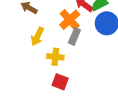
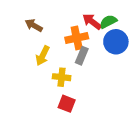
orange cross: (70, 20) -> (77, 38), turned 30

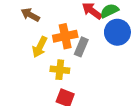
orange cross: (77, 38) -> (65, 36), moved

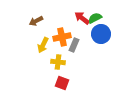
brown arrow: (30, 15) -> (36, 21), turned -56

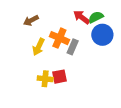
orange cross: (62, 37) -> (59, 38), turned 36
yellow cross: (58, 62) -> (45, 79), moved
red square: (62, 83) -> (59, 77), moved, turned -32

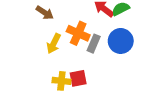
brown arrow: (31, 20) -> (45, 13), turned -120
blue circle: (102, 35) -> (121, 41), moved

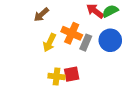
brown arrow: (45, 13) -> (41, 15), turned 105

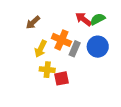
yellow cross: (56, 77) -> (47, 70), moved

